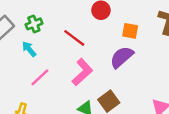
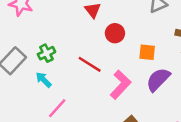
purple semicircle: (122, 57) -> (158, 80), moved
pink L-shape: (82, 72) -> (121, 85), moved

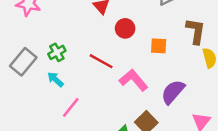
purple semicircle: (158, 80) -> (173, 92), moved
pink L-shape: (121, 85) -> (134, 80), turned -80

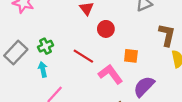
orange square: (159, 46) -> (131, 56), moved
cyan arrow: (55, 79) -> (43, 69), turned 32

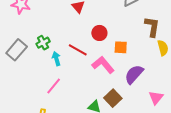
red circle: (106, 29) -> (99, 33), moved
cyan arrow: (43, 69) -> (56, 59), moved

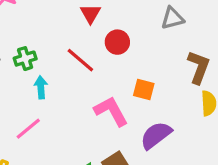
red circle: (99, 33) -> (117, 42), moved
red line: (78, 50) -> (80, 60), moved

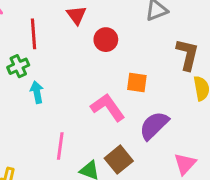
red line: (80, 60) -> (33, 34), moved, turned 52
pink line: (28, 129) -> (60, 146), moved, turned -36

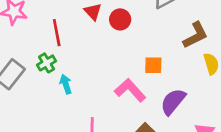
red circle: (106, 40) -> (120, 19), moved
brown L-shape: (187, 55) -> (195, 35), turned 56

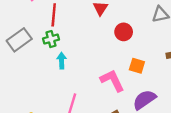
red circle: (120, 19) -> (124, 32), moved
red line: (57, 33) -> (54, 15), moved

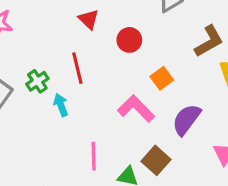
red line: (54, 15) -> (77, 68), moved
orange square: (137, 66) -> (162, 78), turned -35

